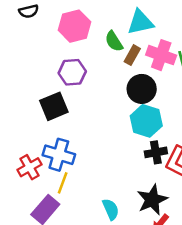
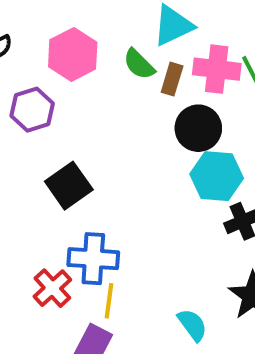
purple hexagon: (72, 72) -> (32, 110), moved

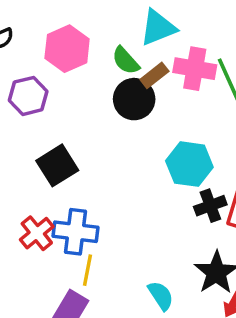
brown rectangle: (172, 79) -> (154, 75), turned 32
black circle: (198, 128) -> (134, 99), moved
red cross: (52, 288) -> (37, 233), moved

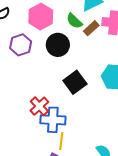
black circle: (134, 99) -> (58, 45), moved
black square: (57, 165) -> (75, 82), moved
red cross: (37, 233) -> (39, 106), moved

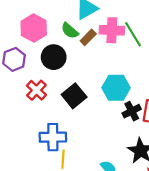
red cross: (39, 106) -> (36, 90), moved

